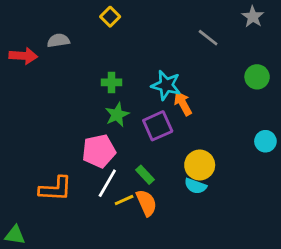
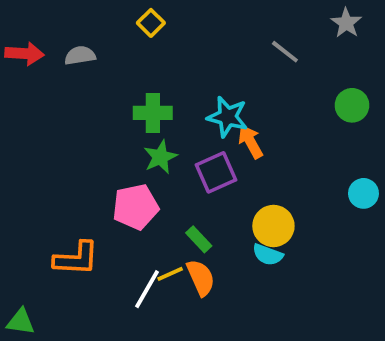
red arrow: (23, 56) -> (24, 54), moved
green cross: (111, 82) -> (153, 113), size x1.4
white line: (107, 183) -> (147, 289), moved

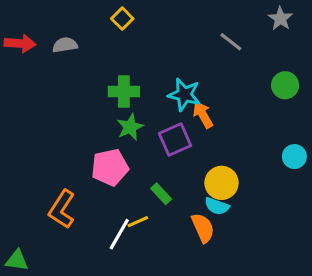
orange L-shape: (76, 259) -> (62, 209), turned 120
orange semicircle: (201, 278) -> (203, 228), moved

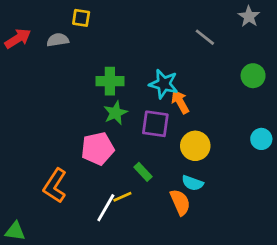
yellow square: (122, 19) -> (81, 18), moved, turned -36
red arrow: (20, 43) -> (18, 39), turned -36
purple square: (175, 139) -> (155, 124), turned 32
yellow circle: (222, 183) -> (195, 146), moved

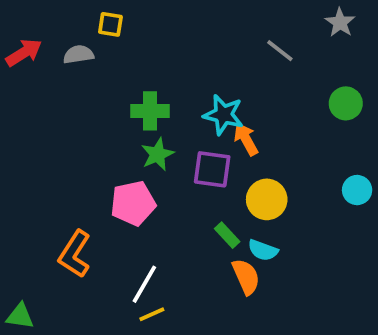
green rectangle: (143, 172) -> (227, 235), moved
yellow line: (122, 197) -> (152, 314), moved

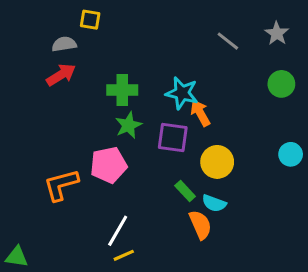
gray star: (340, 22) -> (277, 33), moved
red arrow: (24, 53) -> (61, 75), moved
orange L-shape: (75, 254) -> (61, 185), moved, turned 42

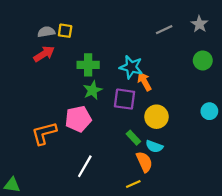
yellow square: (90, 20) -> (65, 31), moved
gray line: (228, 41) -> (164, 30), turned -63
yellow line: (124, 255) -> (133, 184), moved

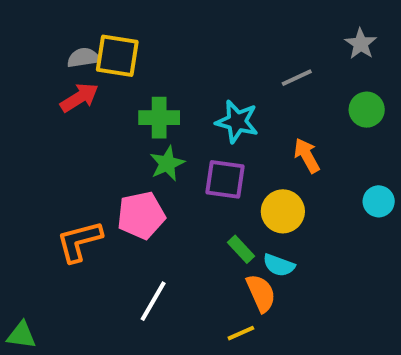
gray line: (164, 30) -> (297, 78), moved
yellow square: (65, 31) -> (117, 56), size x1.6
orange arrow: (144, 81) -> (307, 155), moved

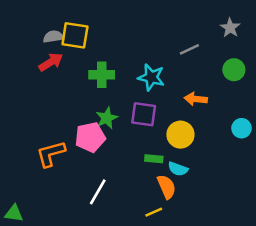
orange arrow: (307, 155) -> (196, 99), turned -55
green star: (167, 163) -> (107, 118), moved
green rectangle: (241, 249) -> (154, 159), turned -42

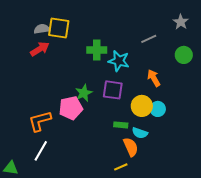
green cross: (102, 75) -> (97, 50), moved
orange arrow: (196, 99) -> (154, 78), turned 54
cyan circle: (242, 128) -> (158, 109), moved
white line: (98, 192) -> (41, 151), moved

